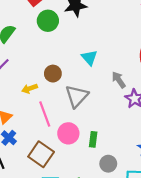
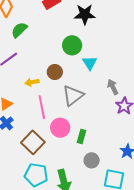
green circle: (48, 21) -> (72, 45), moved

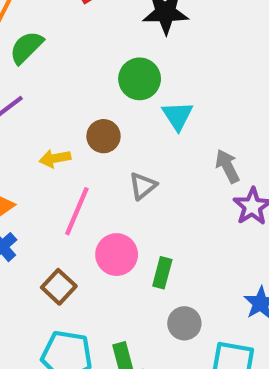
gray triangle: (73, 96) -> (143, 186), size x0.6
pink line: (42, 107) -> (77, 211), turned 35
brown square: (33, 142) -> (59, 287), size x0.7

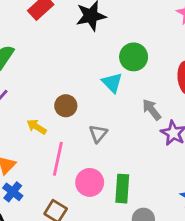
green circle: (140, 79) -> (134, 57), moved
yellow arrow: (55, 158) -> (37, 127), turned 54
green rectangle: (162, 273) -> (122, 189), size x1.4

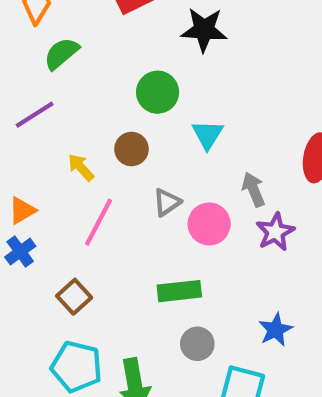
green circle: (134, 57) -> (158, 92), moved
pink circle: (90, 182) -> (209, 224), moved
green rectangle: (122, 189) -> (179, 291), turned 64

